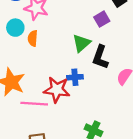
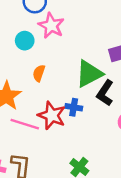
orange semicircle: (33, 38) -> (39, 73), moved
green triangle: (81, 43) -> (89, 74), size x1.4

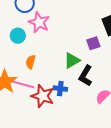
green triangle: (89, 74) -> (72, 60), size x0.7
pink line: (25, 124) -> (23, 84), moved

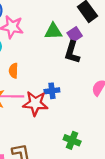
green triangle: (72, 60) -> (53, 31), moved, turned 42
black L-shape: (86, 76) -> (72, 52), moved

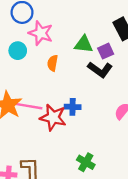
black L-shape: (72, 52) -> (100, 70), turned -80
orange semicircle: (14, 71) -> (53, 63), moved

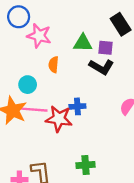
cyan circle: (18, 51) -> (28, 85), moved
purple square: (106, 51) -> (105, 48), turned 35
green cross: (86, 162) -> (85, 165), moved, turned -30

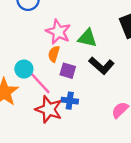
pink star: (39, 36) -> (58, 32), moved
purple square: (105, 48) -> (68, 71), moved
pink line: (34, 110) -> (39, 82), moved, turned 32

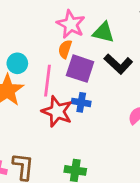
cyan circle: (24, 69) -> (17, 63), moved
purple square: (68, 71) -> (80, 69), size x1.5
pink line: (39, 82) -> (48, 81), turned 48

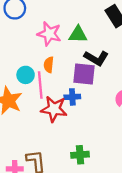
orange semicircle: (65, 49) -> (49, 65), moved
cyan circle: (17, 63) -> (26, 75), moved
purple square: (80, 69) -> (84, 74), moved

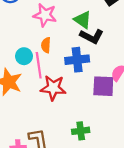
green triangle: (78, 34) -> (83, 20), moved, turned 36
purple square: (84, 74) -> (103, 86), moved
blue cross: (72, 97) -> (77, 60), moved, size x1.5

